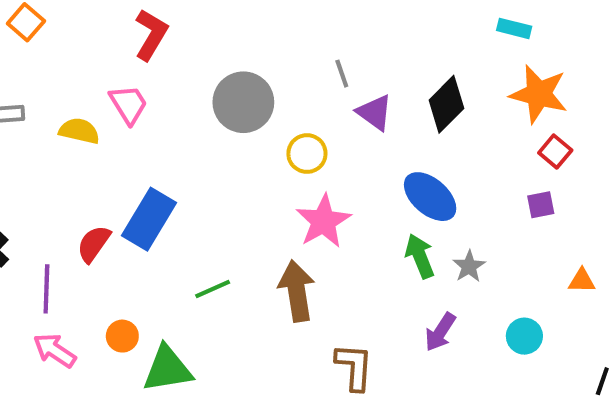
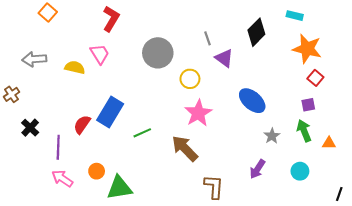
black diamond: (446, 104) -> (256, 32), moved
green arrow: (420, 256) -> (304, 131), moved
green line: (213, 289) -> (142, 133), moved
brown arrow: (297, 291) -> (185, 148), turned -36

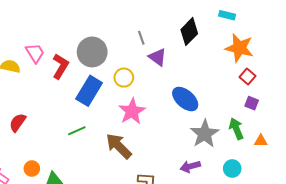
red L-shape: (111, 19) -> (60, 66), moved
purple square: (308, 105) -> (252, 103), moved, turned 32
blue rectangle: (110, 112) -> (89, 91), moved
gray star: (272, 136) -> (205, 134), size x1.8
purple arrow: (257, 169) -> (190, 166), turned 42

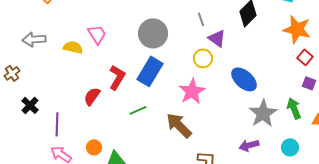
red L-shape: (60, 66) -> (117, 77), moved
yellow circle: (124, 78) -> (203, 58), moved
red semicircle: (18, 123) -> (92, 96), moved

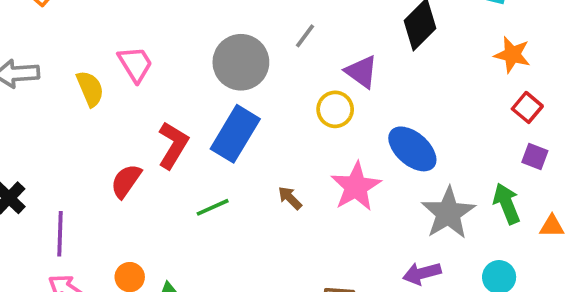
gray line: (201, 19) -> (305, 36), moved, turned 56
orange star: (297, 29) -> (512, 55), size x0.7
yellow semicircle: (73, 47) -> (90, 89), turned 54
pink star: (192, 91) -> (356, 187), moved
brown arrow: (179, 125) -> (290, 198), moved, size x0.5

